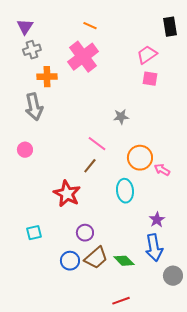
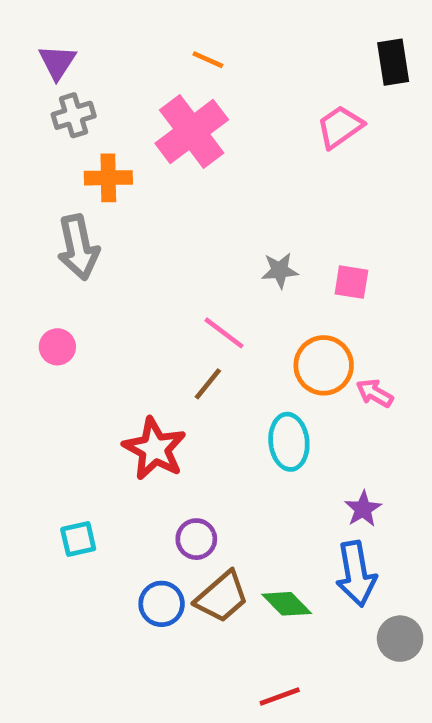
pink square: (150, 79) -> (351, 282), moved

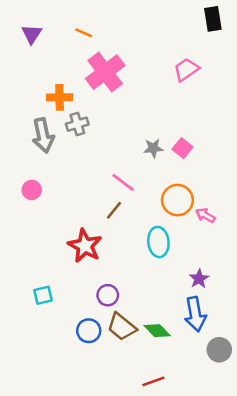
orange line: (208, 60) -> (84, 33), moved
black rectangle: (393, 62) -> (213, 19), moved
gray cross: (74, 115) -> (77, 124), moved
pink square: (351, 282) -> (183, 148), moved, turned 30
brown trapezoid: (222, 597) -> (122, 327), turned 80

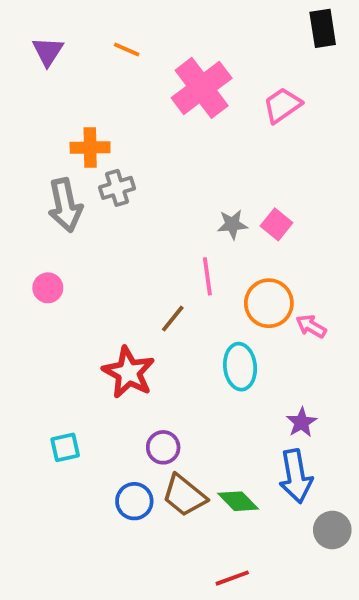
pink cross: (105, 72) -> (202, 88), moved
pink line: (123, 182) -> (207, 276), moved, turned 45

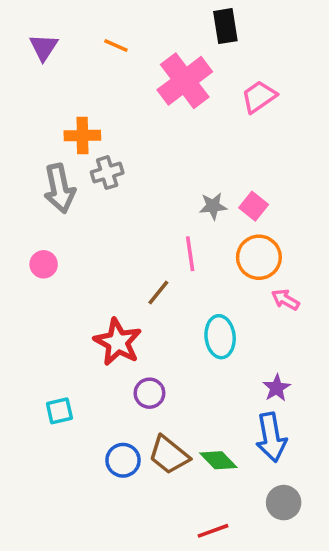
black rectangle: (323, 28) -> (225, 26), moved
orange circle: (269, 303) -> (259, 257), moved
purple circle: (163, 447) -> (149, 393), moved
gray circle: (332, 530) -> (284, 503), moved

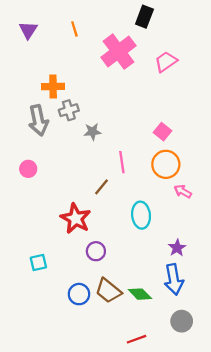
black rectangle: (225, 26) -> (144, 17), turned 30
orange line: (116, 45) -> (74, 29), turned 49
gray star: (213, 206) -> (93, 132), moved

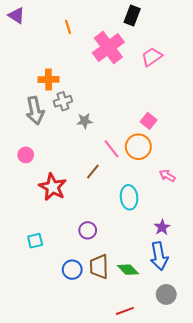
purple triangle: (28, 30) -> (16, 15), moved, turned -30
pink line: (122, 162) -> (111, 149), turned -30
orange circle: (166, 164) -> (138, 147), moved
red star: (76, 218) -> (53, 187), moved
brown trapezoid: (108, 291) -> (99, 267), turned 50

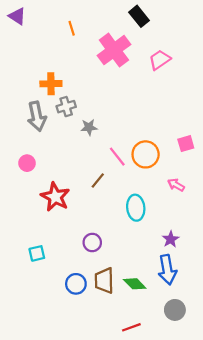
black rectangle: (132, 15) -> (139, 16), turned -60
pink square: (149, 121) -> (186, 144), moved, turned 35

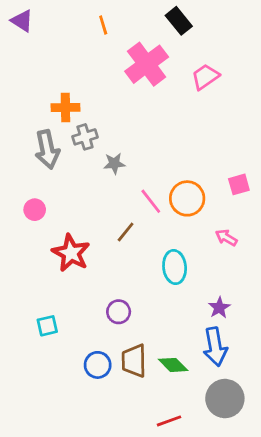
orange line: (72, 28) -> (103, 25), moved
gray circle: (175, 310) -> (225, 399), size x1.4

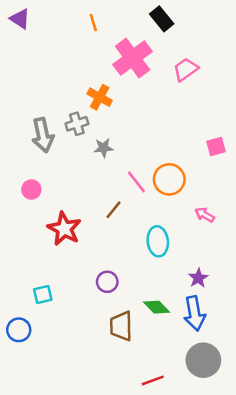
orange cross: (65, 108) -> (100, 97), moved, turned 30
pink square: (239, 184) -> (216, 147), moved
blue circle: (98, 365) -> (19, 330), moved
green diamond: (173, 365) -> (157, 307), moved

